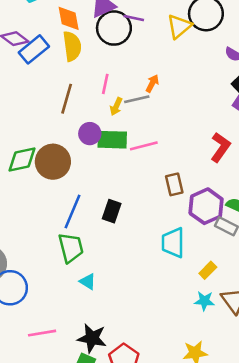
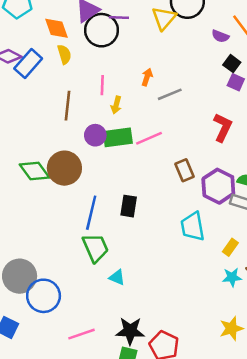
yellow semicircle: (72, 46) -> (64, 54), size x0.7
gray line: (137, 99) -> (170, 94), moved
green diamond: (22, 160) -> (34, 171), turned 76

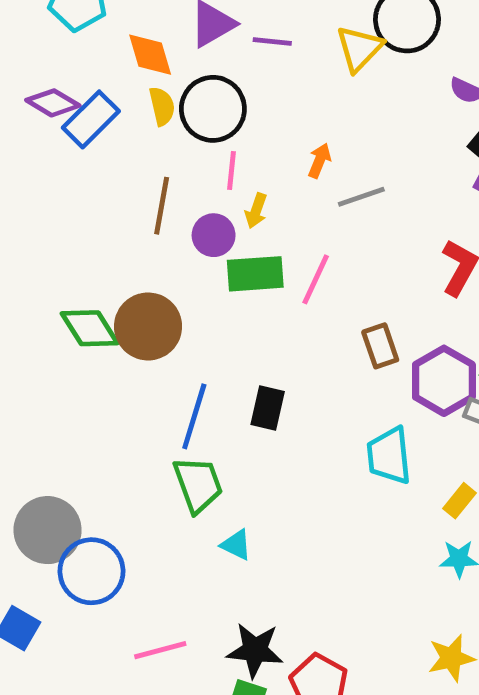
black circle: (101, 30) -> (213, 109), moved
purple circle: (95, 135) -> (214, 235), moved
pink line: (149, 138) -> (316, 279), turned -45

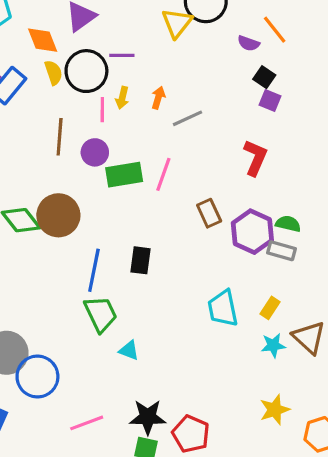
purple line: (272, 42) -> (122, 55), moved
yellow arrow: (256, 211) -> (122, 98), moved
cyan trapezoid: (389, 456) -> (223, 308), moved

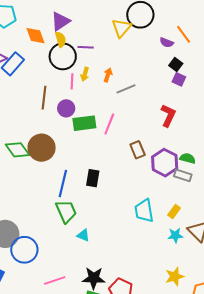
yellow semicircle: (53, 73) -> (61, 39), moved

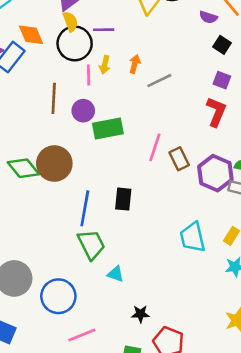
orange diamond: (36, 36) -> (31, 35), moved
purple square: (179, 79) -> (222, 80), moved
pink line: (109, 124) -> (155, 147), moved
blue circle: (24, 250) -> (58, 296), moved
black star: (94, 278) -> (140, 314), moved, size x0.6

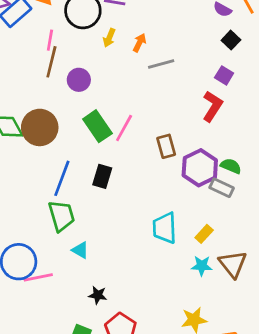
pink line: (89, 75) -> (50, 40), moved
green rectangle: (108, 128) -> (97, 126), moved, turned 56
pink line: (155, 147) -> (124, 128), moved
pink line: (82, 335) -> (38, 277), moved

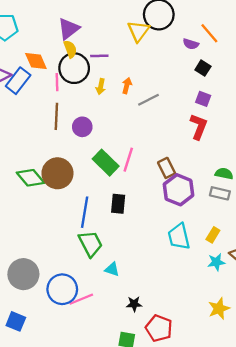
pink line: (50, 40) -> (57, 82), moved
purple hexagon: (200, 168) -> (179, 190), moved

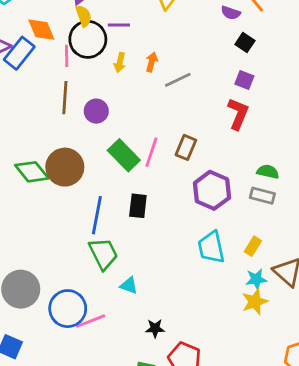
brown rectangle: (167, 168) -> (186, 147), moved, turned 48
yellow star: (219, 309) -> (255, 302), moved

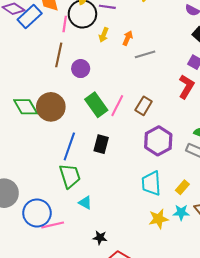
yellow star: (255, 302) -> (159, 219), moved

